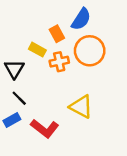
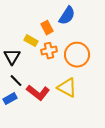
orange circle: (90, 51) -> (77, 55), moved
red L-shape: (45, 129) -> (38, 93), moved

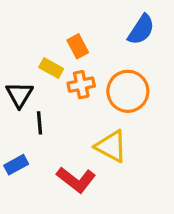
blue semicircle: (67, 16) -> (141, 30), moved
black line: (16, 81) -> (39, 123), moved, turned 40
red L-shape: (38, 93) -> (76, 180), moved

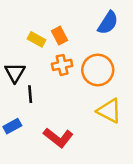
yellow rectangle: (51, 68) -> (37, 39), moved
yellow triangle: (111, 146) -> (109, 111), moved

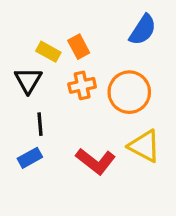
black triangle: (15, 73) -> (28, 80), moved
blue rectangle: (12, 126) -> (30, 158), moved
red L-shape: (58, 138) -> (96, 161), moved

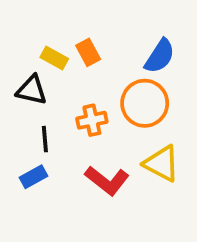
blue semicircle: (143, 30) -> (160, 56), moved
black triangle: (28, 80) -> (32, 90), turned -48
orange cross: (82, 85) -> (92, 120), moved

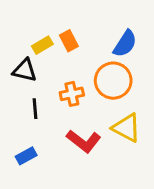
yellow rectangle: (54, 58) -> (42, 45), turned -60
blue rectangle: (33, 177) -> (26, 156), moved

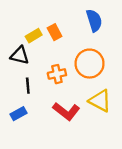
blue semicircle: (125, 44) -> (94, 20), moved, turned -50
blue rectangle: (26, 156) -> (19, 114), moved

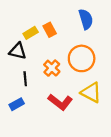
orange cross: (57, 74) -> (52, 68), turned -35

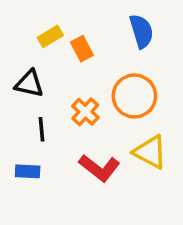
yellow rectangle: (31, 33) -> (50, 36), moved
blue rectangle: (17, 104) -> (28, 171), turned 32

